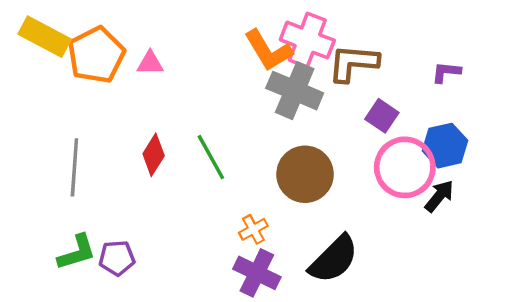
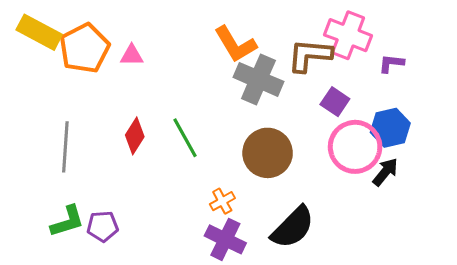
pink cross: (307, 40) -> (348, 35), moved

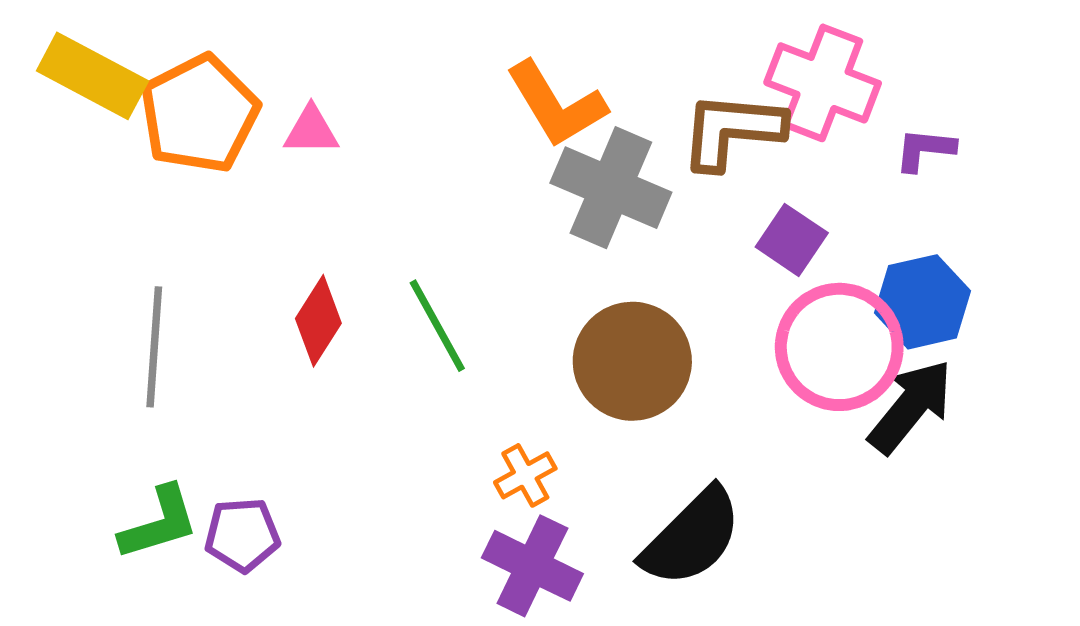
black arrow: (385, 172) -> (911, 406), size x1.4

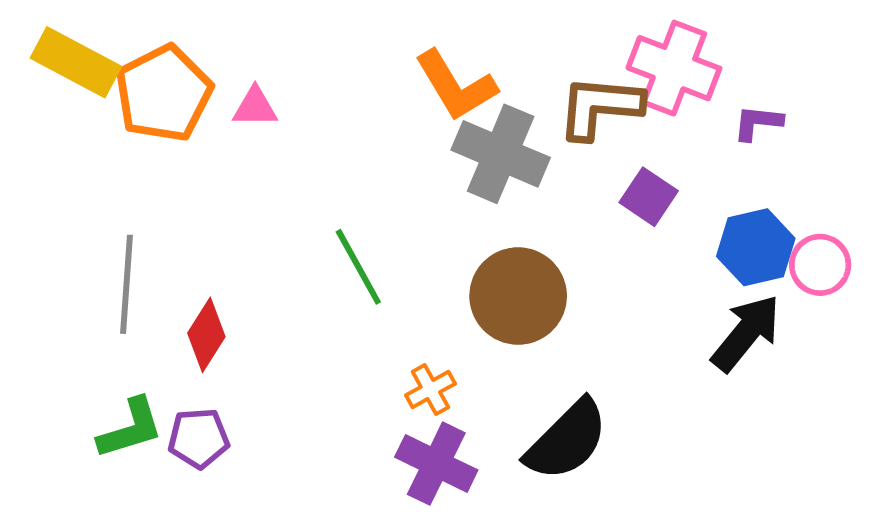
red diamond: (318, 321) -> (206, 335), moved
pink circle: (839, 347) -> (820, 265), moved, size x0.6

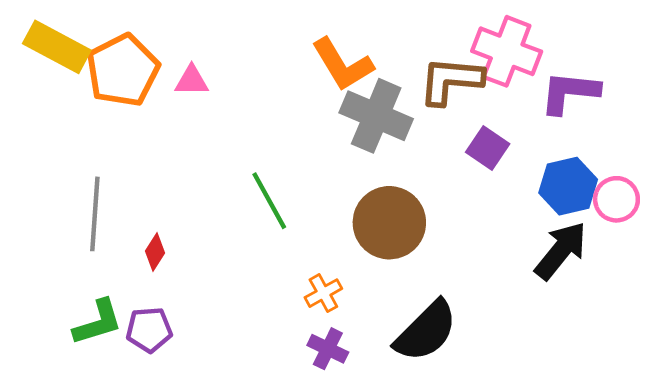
purple L-shape: (758, 123) -> (570, 92), size x1.6
red diamond: (206, 335) -> (155, 252), size x0.7
purple cross: (436, 464) -> (328, 349), size x0.7

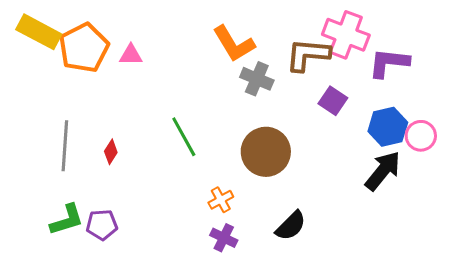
gray cross: (376, 116) -> (257, 79), size x0.7
red diamond: (155, 252) -> (111, 152), moved
black semicircle: (426, 331) -> (291, 226), size x0.7

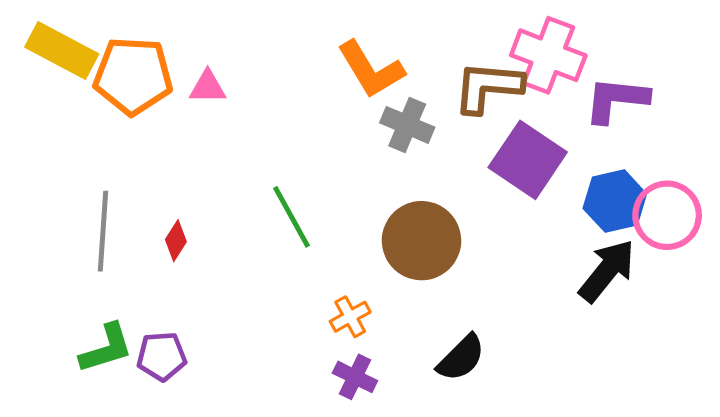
orange pentagon: (84, 48) -> (133, 76), turned 30
purple square: (333, 101) -> (528, 160), size x1.6
pink circle: (421, 136) -> (667, 215), size x1.4

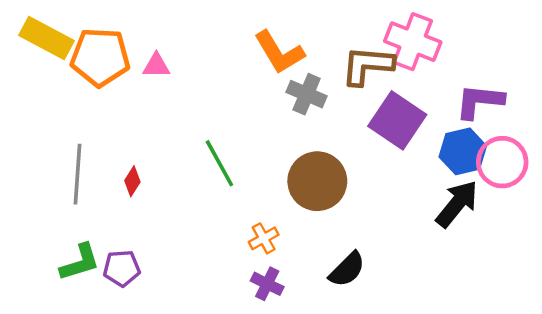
purple L-shape: (616, 100) -> (480, 101), moved

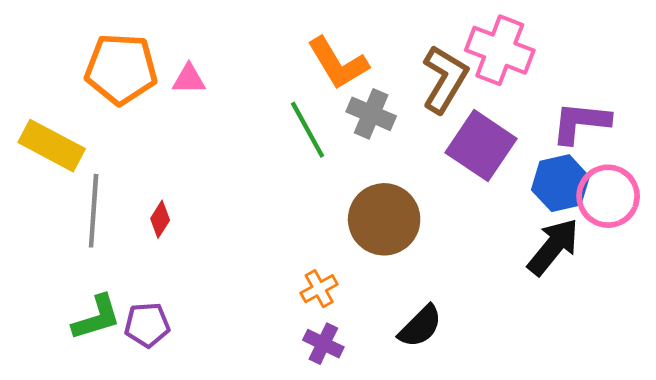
yellow rectangle: (47, 38) -> (52, 146), moved
brown L-shape: (367, 65) -> (445, 79), turned 116
green line: (219, 163) -> (307, 130), moved

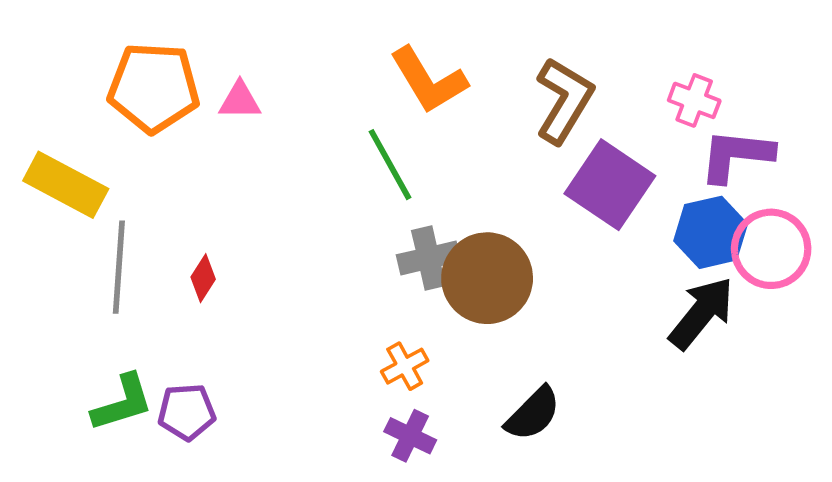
pink cross: (500, 50) -> (694, 100), moved, size x0.6
gray cross: (371, 114) -> (428, 258), moved, turned -36

